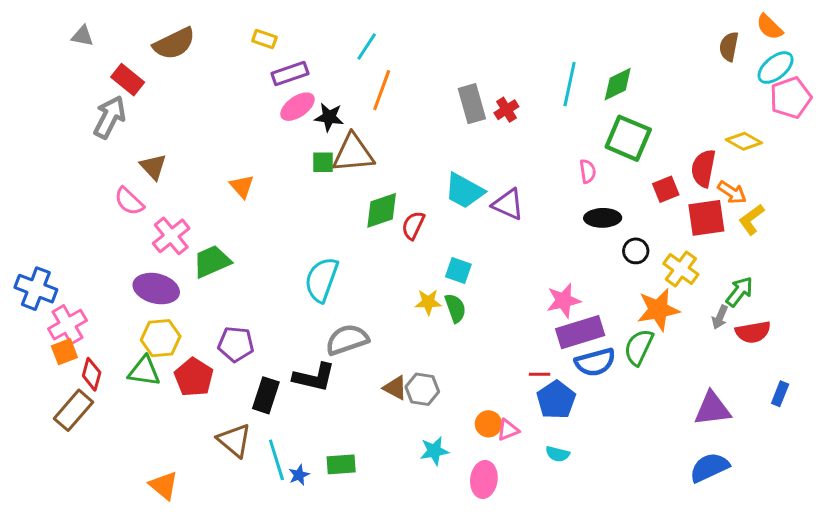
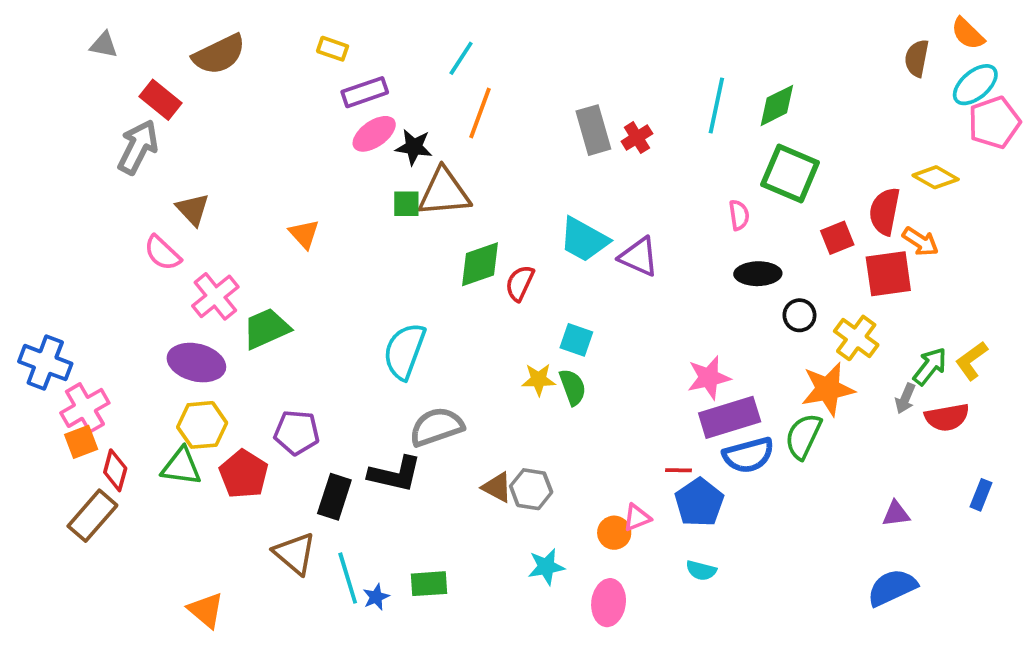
yellow L-shape: (751, 219) -> (972, 361), moved
purple triangle: (712, 409) -> (896, 514), size x0.6
pink triangle: (508, 430) -> (637, 518), moved

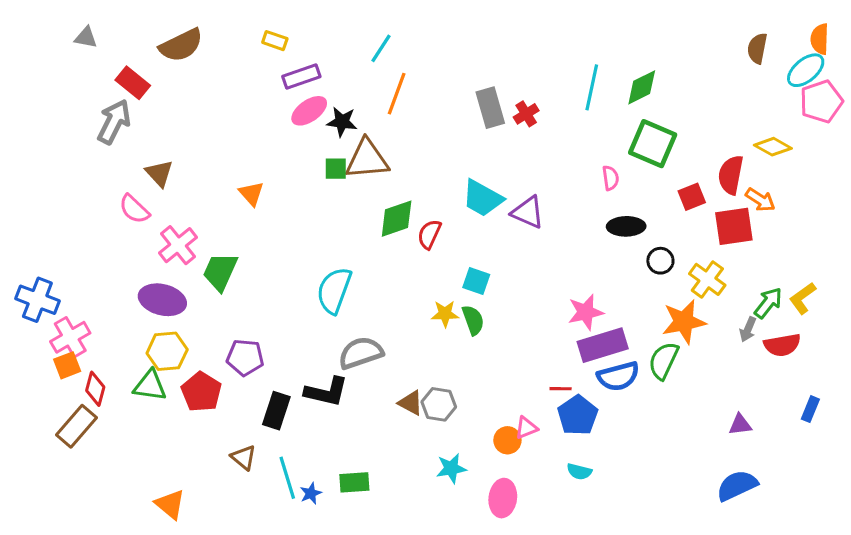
orange semicircle: (968, 34) -> (820, 39), moved, turned 48
green trapezoid: (266, 329) -> (220, 272), turned -42
brown triangle: (295, 553) -> (244, 457), size x0.7

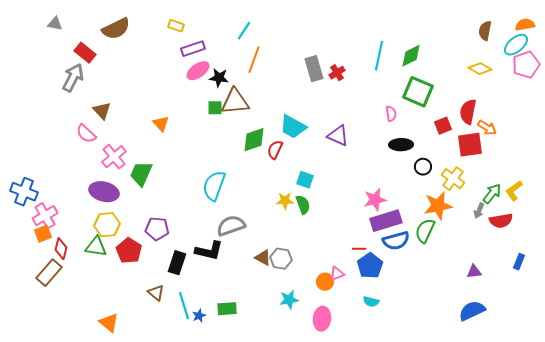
orange semicircle: (820, 39) -> (525, 25), turned 78
yellow diamond: (773, 147) -> (480, 69), moved
cyan trapezoid: (482, 198) -> (293, 127), moved

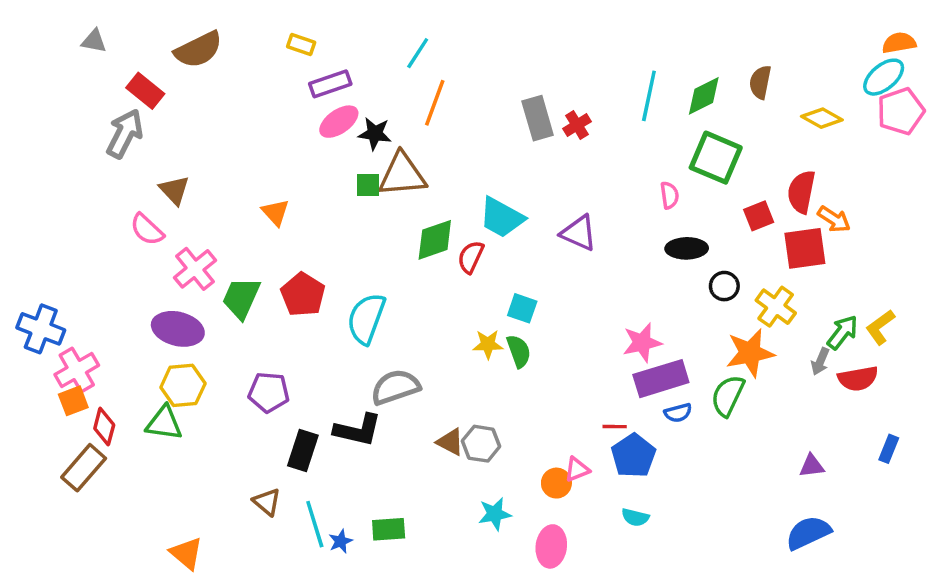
brown semicircle: (485, 31) -> (760, 82), moved
blue semicircle: (396, 241) -> (678, 413), size x0.6
red pentagon: (129, 251) -> (303, 295), moved

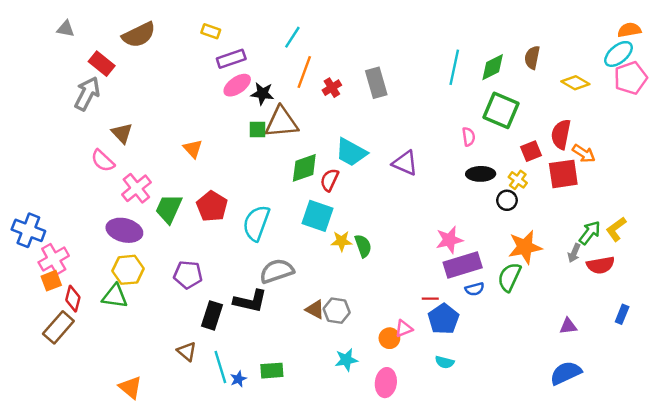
red cross: (577, 125) -> (332, 88), moved
yellow cross: (776, 307) -> (518, 180), moved, size x0.7
cyan square: (522, 308) -> (317, 216), moved, size x1.5

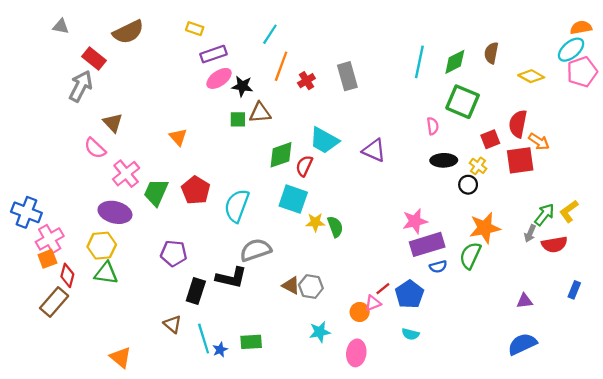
brown triangle: (282, 122) -> (260, 113), size x0.7
yellow hexagon: (128, 270) -> (102, 246), moved
red line: (430, 299) -> (383, 289), moved, turned -40

